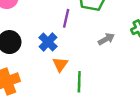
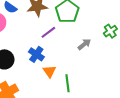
purple line: (66, 18) -> (48, 32), turned 49

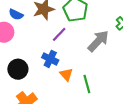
gray arrow: (84, 44) -> (98, 41), size x1.6

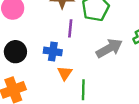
purple line: (59, 34) -> (70, 28), turned -56
blue cross: (50, 59) -> (53, 51), turned -35

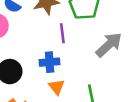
orange triangle: (65, 73) -> (57, 87), moved

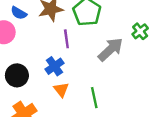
blue cross: (50, 62) -> (54, 66), turned -30

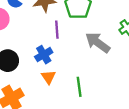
gray arrow: (111, 49) -> (98, 43), turned -105

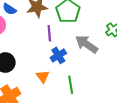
blue cross: (44, 55) -> (58, 55), moved

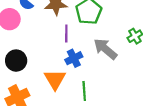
orange triangle: (43, 76) -> (55, 79), size x1.5

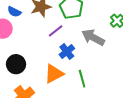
purple line: (66, 33) -> (56, 31), turned 63
orange triangle: (55, 79) -> (54, 74), turned 45

